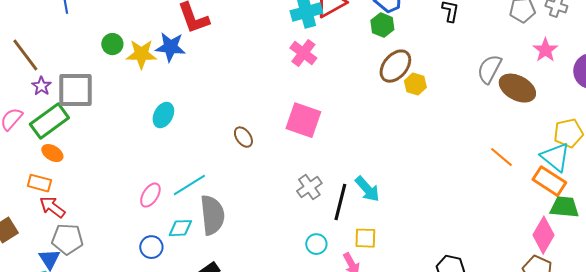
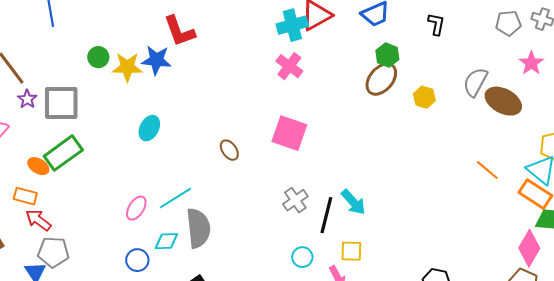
green hexagon: (382, 25) -> (387, 55), moved
yellow hexagon: (415, 84) -> (424, 97), moved
green rectangle: (49, 121) -> (63, 153), moved

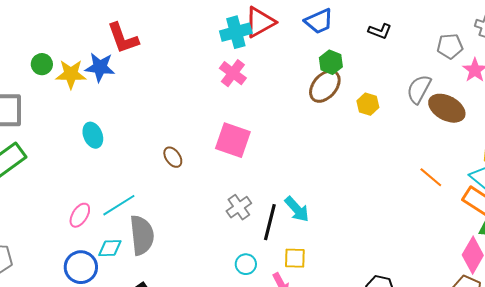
gray pentagon: (508, 23) -> (450, 46), moved
black L-shape: (436, 24) -> (380, 31), turned 100
cyan ellipse: (149, 128) -> (93, 135), turned -50
blue circle: (137, 260) -> (81, 267), size x1.4

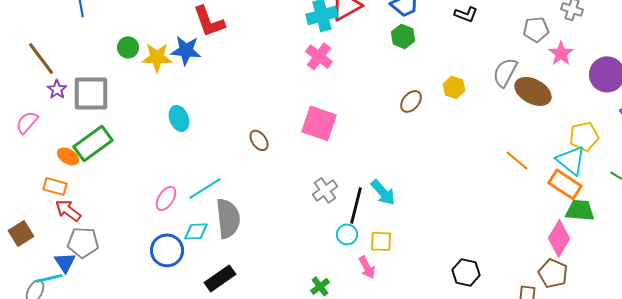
green hexagon: (331, 62) -> (403, 36), moved
brown ellipse: (325, 86) -> (411, 101), moved, size x0.7
cyan circle: (246, 264) -> (347, 234), moved

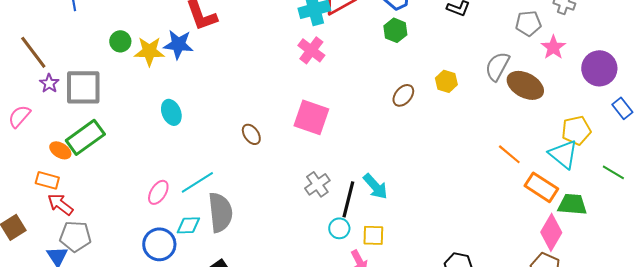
orange rectangle: (565, 184) -> (541, 187), moved

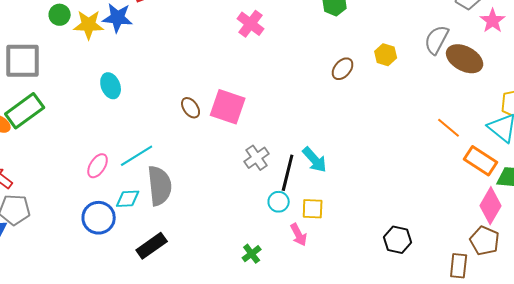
pink square: (311, 117) -> (228, 107), moved

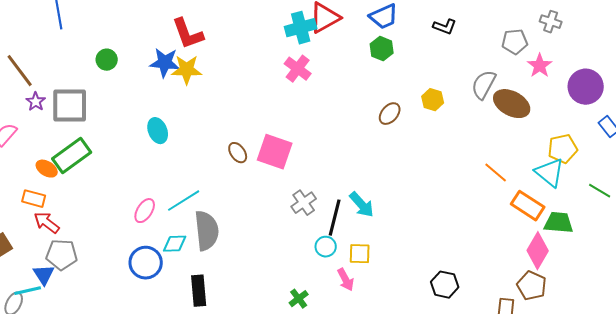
yellow star: (89, 25) -> (187, 70), moved
black rectangle: (152, 246) -> (199, 291), turned -60

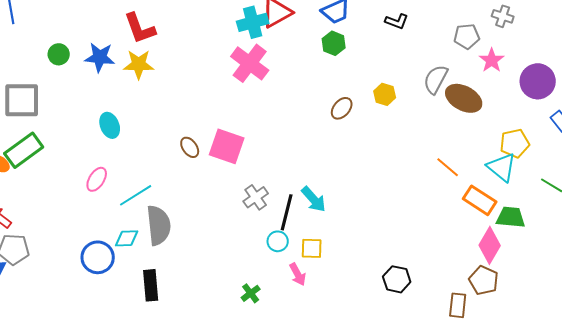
blue star: (165, 63) -> (100, 57), moved
pink cross: (298, 69) -> (250, 63), size x1.4
pink ellipse: (145, 211) -> (97, 179), moved

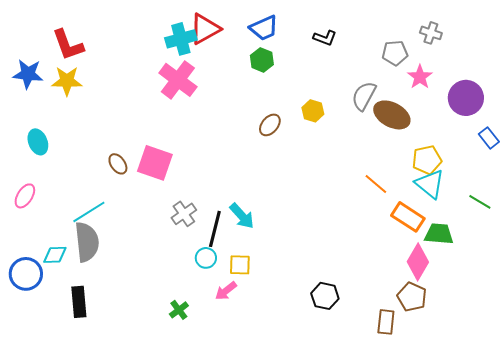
yellow pentagon: (515, 143) -> (427, 160), moved
cyan line: (136, 195) -> (89, 212), moved
pink arrow: (298, 274) -> (226, 291), turned 80

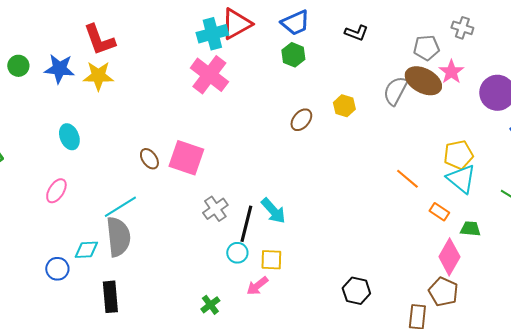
brown ellipse: (392, 115) -> (423, 81), moved
orange rectangle: (408, 217) -> (439, 212), size x0.6
green trapezoid: (439, 234) -> (470, 229), size x0.7
blue circle: (26, 274) -> (57, 269), size x0.7

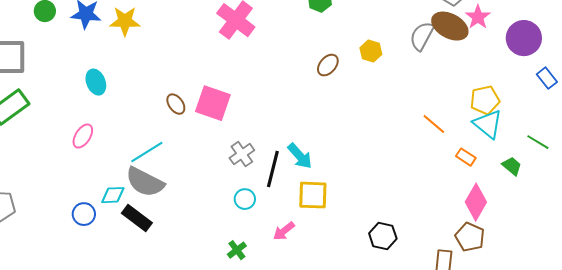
green trapezoid: (470, 229) -> (512, 166), moved, turned 35
gray semicircle: (118, 237) -> (145, 182), turned 123
cyan circle: (237, 253) -> (245, 199), moved
yellow square: (271, 260) -> (313, 195), moved, size x1.4
black rectangle: (110, 297) -> (137, 218), moved, turned -48

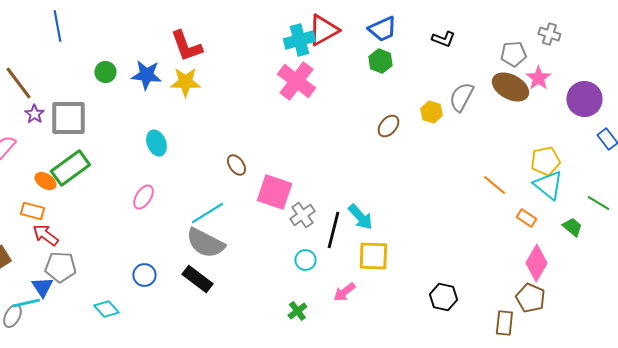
gray semicircle: (422, 36) -> (461, 97), moved
pink square: (213, 103) -> (274, 192), moved
cyan diamond: (113, 195) -> (106, 309), moved, turned 50

